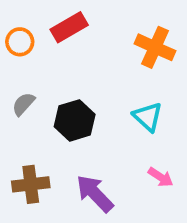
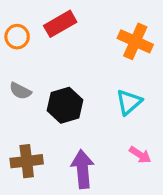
gray semicircle: (23, 104) -> (20, 91), turned -105
cyan triangle: (148, 117) -> (129, 102), turned 36
purple arrow: (95, 194) -> (83, 169), turned 39

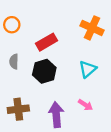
red rectangle: (60, 24) -> (46, 42), moved
gray semicircle: (20, 91) -> (14, 62), turned 64
pink arrow: (140, 155) -> (85, 105), moved

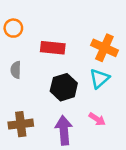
orange cross: (92, 28) -> (104, 48), moved
red rectangle: (46, 42) -> (53, 48), turned 36
black hexagon: (44, 71) -> (64, 87), moved

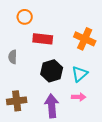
orange circle: (13, 28) -> (25, 17), moved
cyan triangle: (100, 79) -> (80, 74), moved
pink arrow: (97, 119) -> (79, 97), turned -32

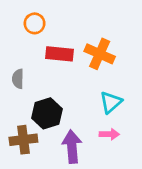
orange cross: (85, 39) -> (100, 54), moved
black hexagon: (52, 71) -> (47, 113), moved

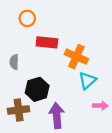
orange cross: (100, 54) -> (76, 57), moved
pink arrow: (109, 134) -> (100, 106), moved

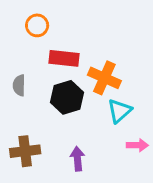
black hexagon: (37, 89) -> (67, 97), moved
purple arrow: (57, 115) -> (77, 159), size x0.7

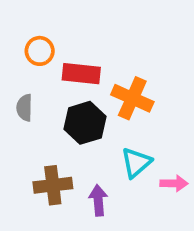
orange circle: (37, 25) -> (40, 51), moved
cyan triangle: (119, 111) -> (136, 163), moved
brown cross: (25, 151) -> (53, 185), moved

